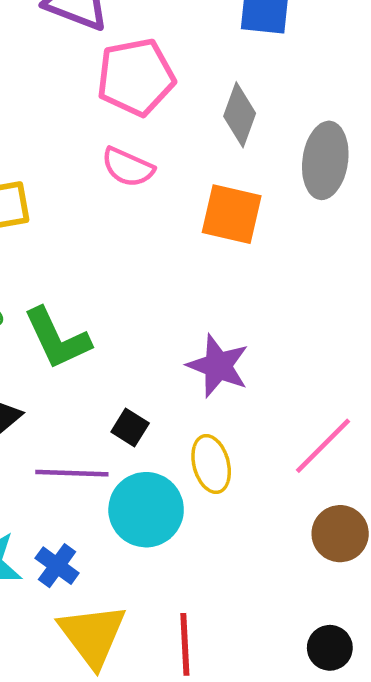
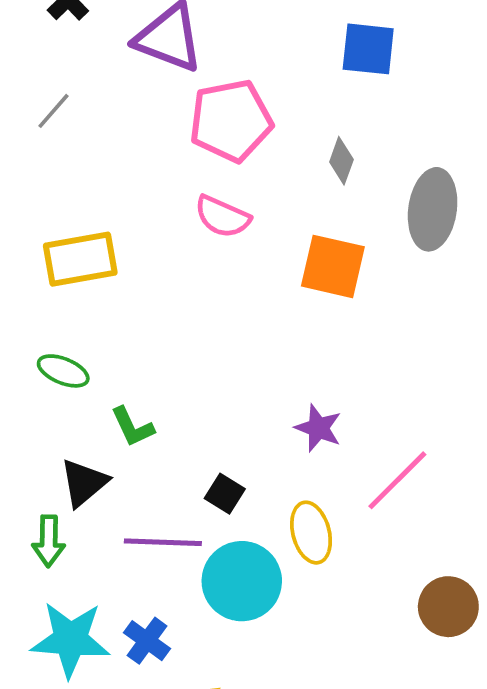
gray diamond: (240, 115) -> (341, 161), size x0.7
green L-shape: (57, 338) -> (132, 427), moved, size x0.6
purple star: (218, 366) -> (318, 428), size x0.7
pink line: (323, 446) -> (397, 480), moved

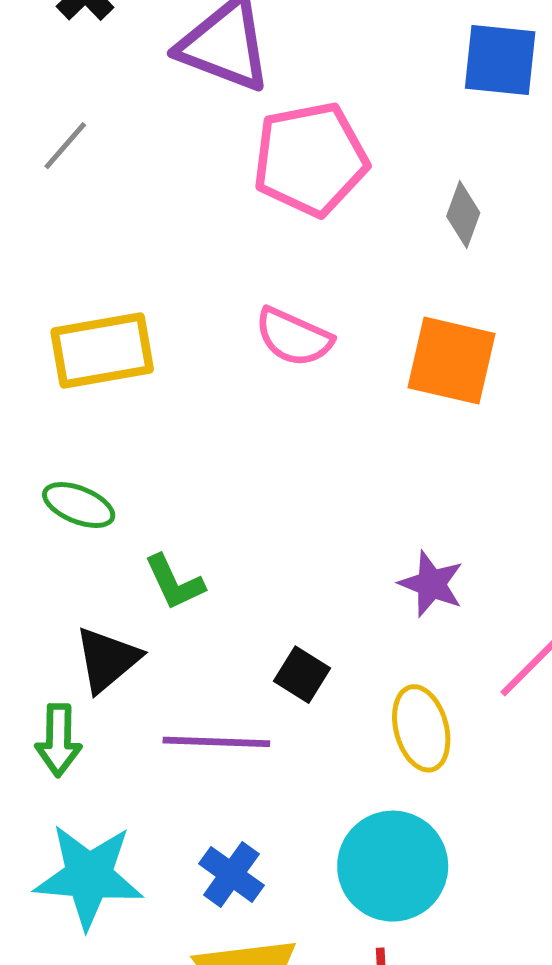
pink semicircle: (222, 217) -> (294, 337), moved
cyan circle: (242, 581) -> (393, 866), moved
blue cross: (147, 641) -> (231, 874), moved

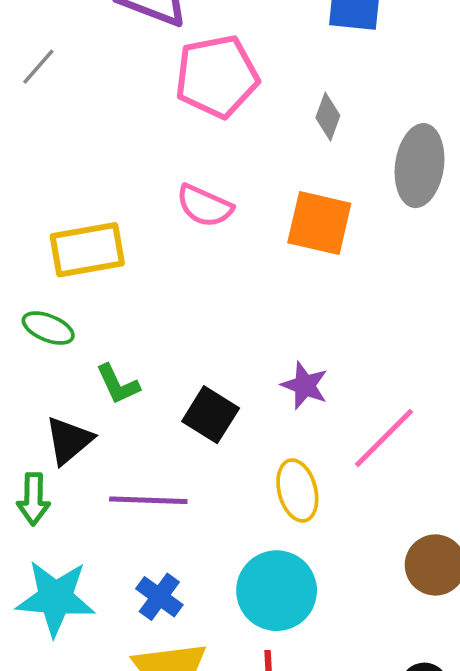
yellow rectangle: (102, 351) -> (87, 250), moved
black square: (302, 675) -> (211, 415), moved, size x1.4

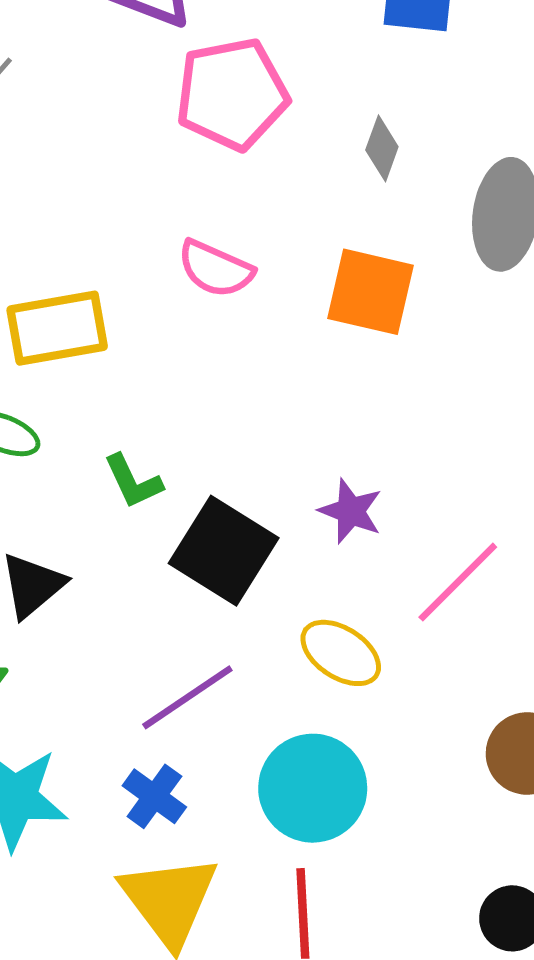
green L-shape: (118, 384) -> (133, 481), moved
black square: (211, 415) -> (224, 551), size x1.4
yellow ellipse: (297, 490) -> (341, 653), turned -42
purple line: (148, 500) -> (187, 697), moved, turned -36

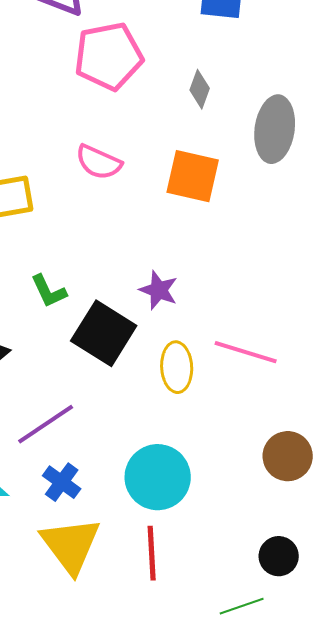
purple star: (351, 511) -> (159, 290), moved
pink line: (458, 582) -> (246, 352), turned 62
yellow ellipse: (341, 653) -> (177, 367), moved, turned 54
purple line: (187, 697) -> (46, 424), moved

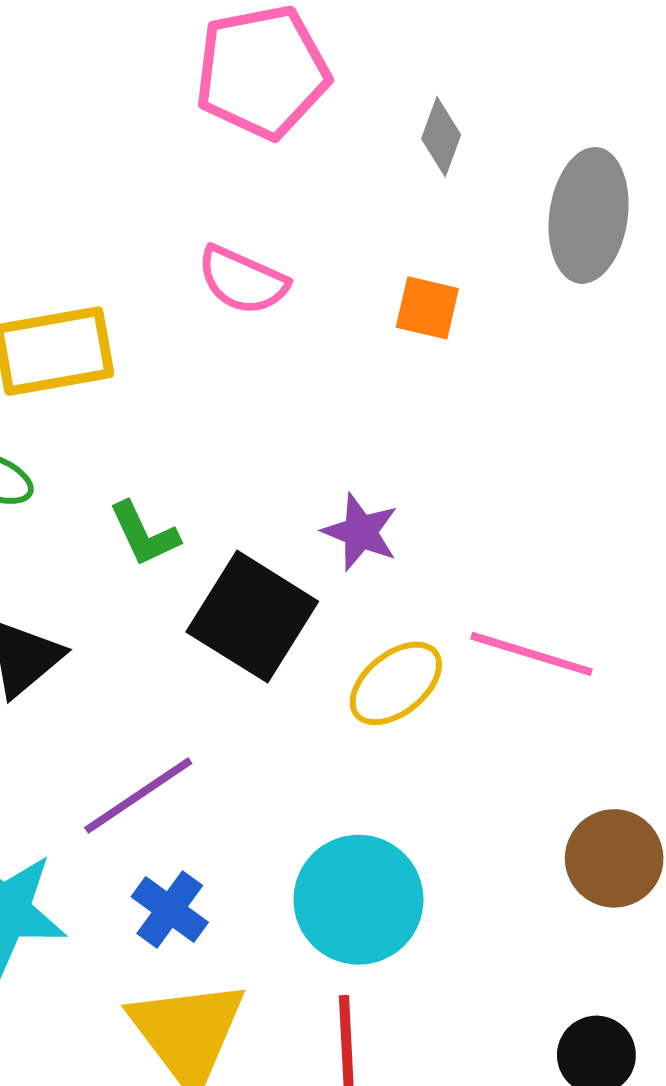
orange square: (193, 176) -> (427, 308), size x0.6
yellow ellipse: (177, 367) -> (396, 683), turned 54

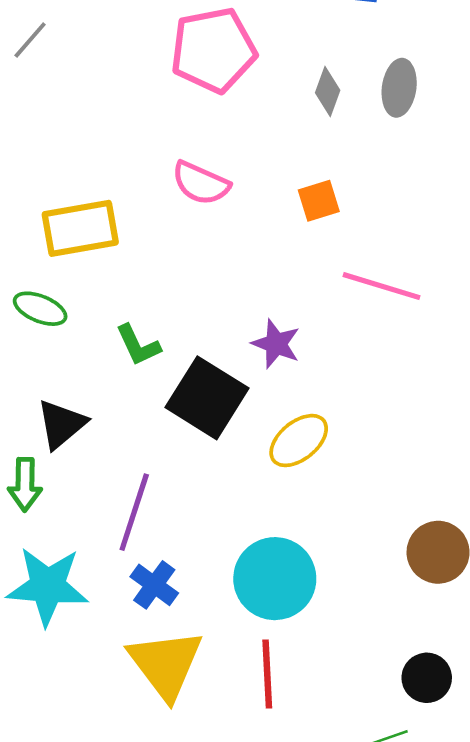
gray ellipse: (589, 215) -> (399, 88), moved, size x0.7
orange square: (427, 308) -> (319, 201), turned -30
pink line: (532, 654) -> (382, 286), moved
purple line: (138, 795) -> (134, 512), turned -38

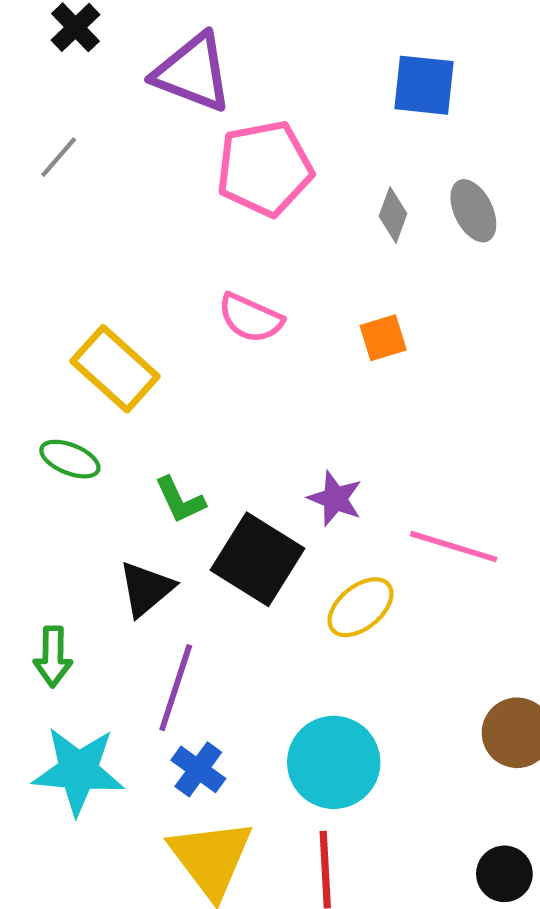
gray ellipse: (399, 88) -> (473, 211), turned -34
yellow rectangle: (80, 228) -> (115, 369), turned 52
pink line: (382, 286) -> (454, 547), moved
black triangle: (61, 424) -> (146, 589), moved

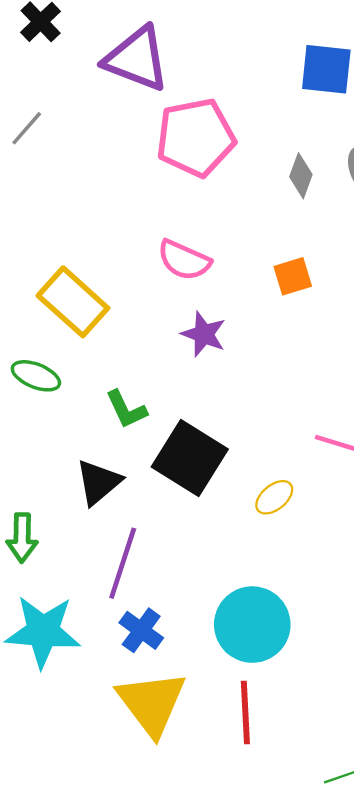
purple star: (335, 499) -> (204, 334), moved
yellow ellipse: (361, 607) -> (274, 497), size x0.7

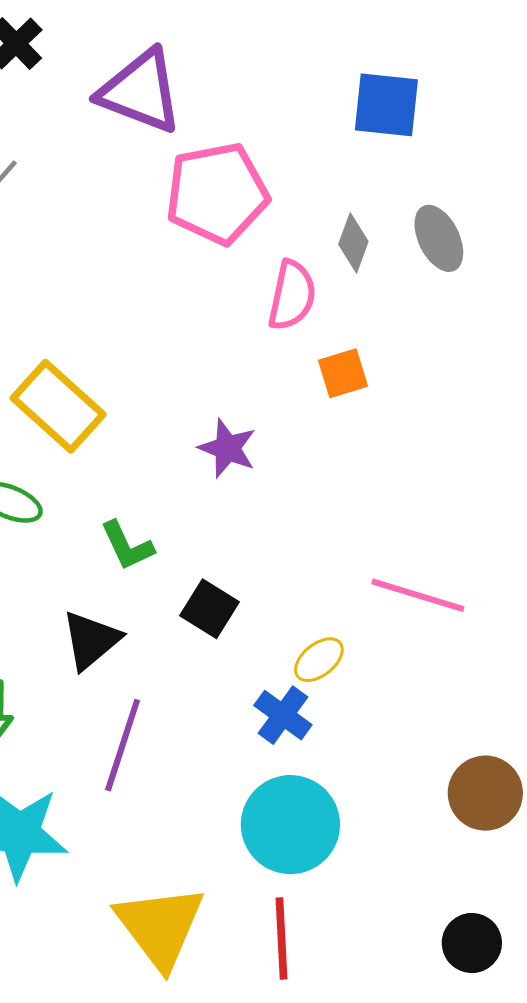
pink semicircle: (184, 260) -> (292, 295), moved, turned -102
black square: (190, 458) -> (209, 609), size x0.6
blue cross: (141, 630) -> (283, 715), moved

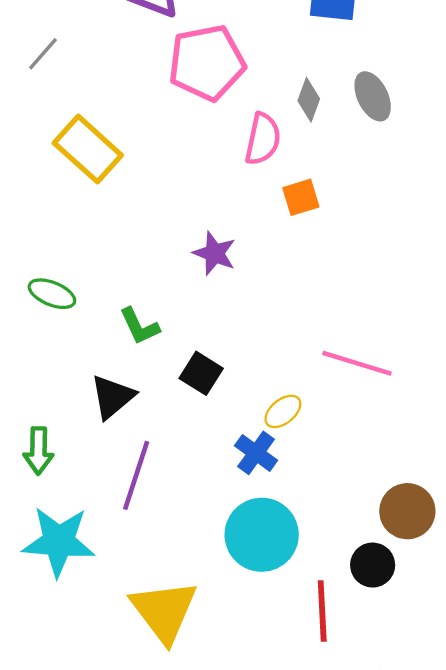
yellow rectangle: (58, 406) -> (88, 149), moved
red line: (281, 939) -> (322, 611), moved
black circle: (472, 943) -> (373, 565), moved

